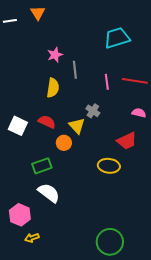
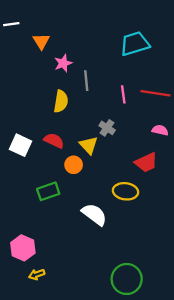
orange triangle: (38, 13) -> (41, 41), moved
white semicircle: (49, 193) -> (94, 214), moved

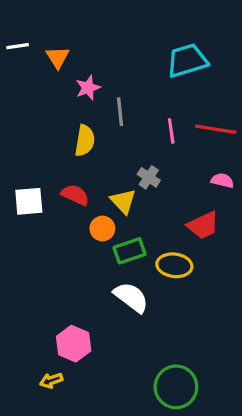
white line: (11, 24) -> (18, 46), moved
white square: (21, 145) -> (29, 201), turned -30
green rectangle: (48, 191) -> (130, 251), moved
pink hexagon: (23, 248) -> (74, 344), moved

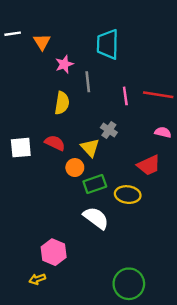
cyan trapezoid: (187, 61) -> (108, 44), moved, turned -72

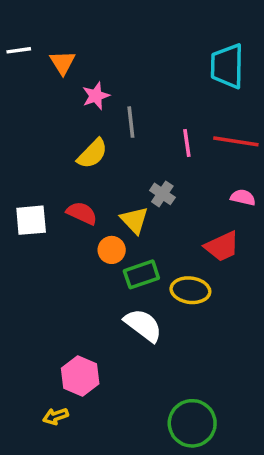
cyan trapezoid: (108, 44) -> (227, 66), moved
yellow semicircle: (62, 103) -> (92, 154), turned 35

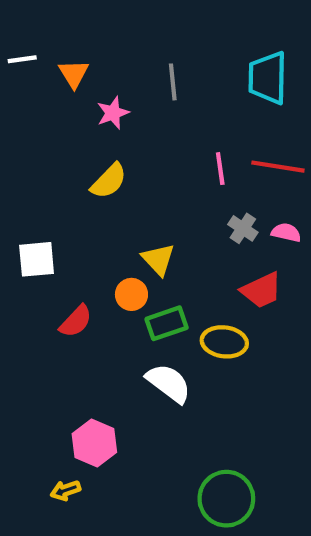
gray line: (131, 122) -> (173, 82), moved
gray cross: (162, 194) -> (243, 228), moved
red semicircle: (82, 213) -> (76, 321), moved, turned 108

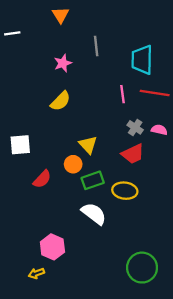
orange triangle: (74, 74) -> (61, 15), moved
cyan trapezoid: (268, 78) -> (142, 60), moved
red trapezoid: (261, 290) -> (133, 154), moved
green circle: (226, 499) -> (142, 268), moved

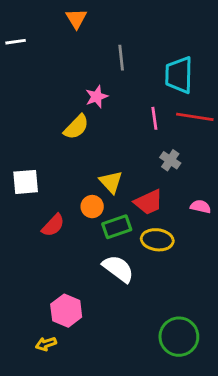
pink star: (63, 63) -> (97, 97), moved
pink semicircle: (159, 130) -> (201, 207), moved
red trapezoid: (133, 154) -> (149, 202), moved

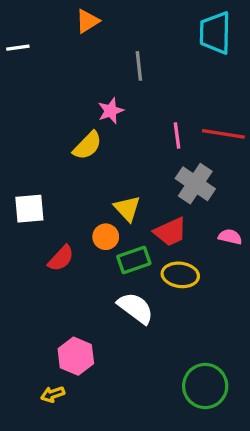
orange triangle: (76, 19) -> (87, 21), turned 30
cyan trapezoid: (179, 75) -> (215, 33), moved
gray cross: (170, 160) -> (195, 184), size x1.6

